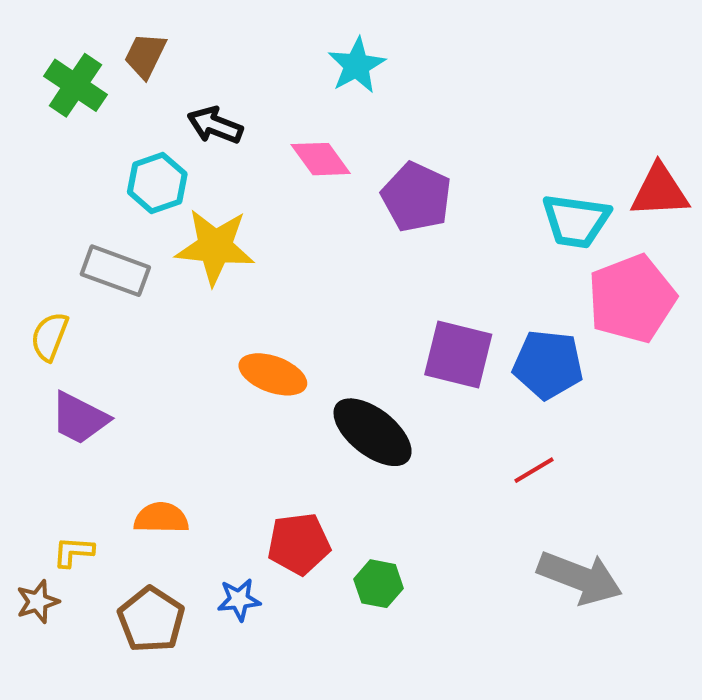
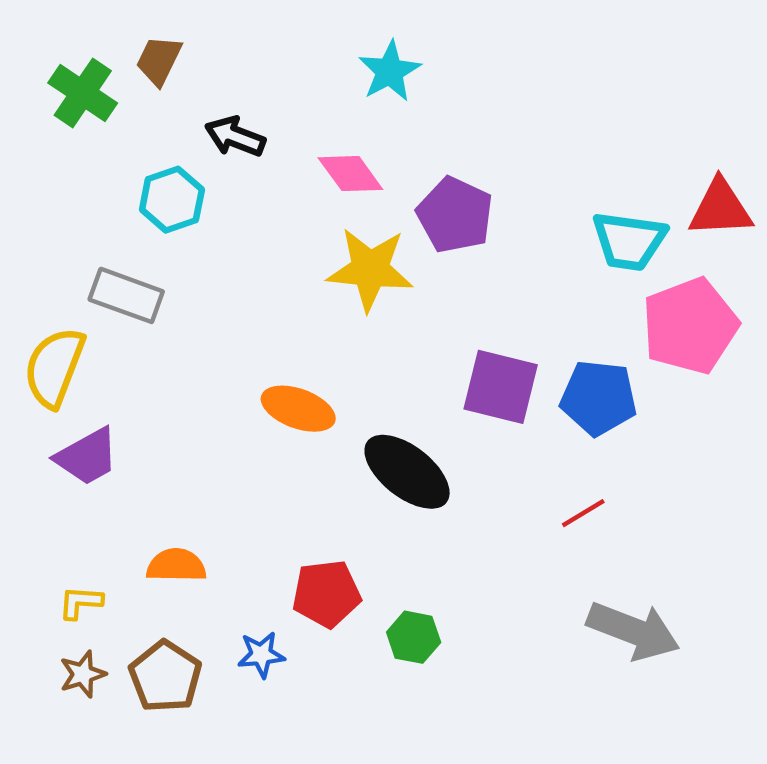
yellow star: (215, 247) -> (370, 269), moved
yellow semicircle: (50, 337) -> (54, 367), size x1.5
purple trapezoid: (79, 418) -> (87, 457), turned -56
brown star: (38, 602) -> (83, 674), moved

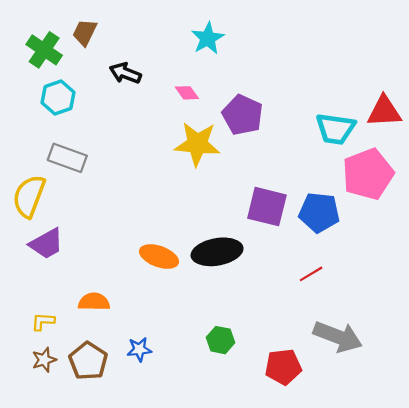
pink diamond: (350, 174) -> (187, 93), size x0.7
cyan hexagon: (172, 200) -> (58, 97), moved
orange ellipse: (298, 409) -> (159, 257), moved
black ellipse: (407, 472) -> (217, 252), turned -48
red pentagon: (326, 594) -> (283, 367), moved

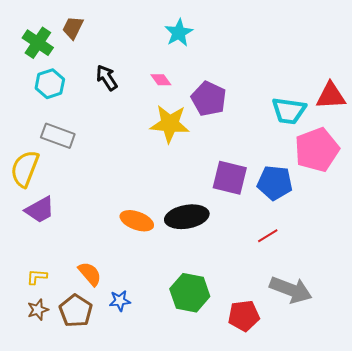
black arrow: (125, 73) -> (107, 78), moved, turned 36
orange semicircle: (94, 302) -> (90, 274), moved, turned 48
green hexagon: (221, 340) -> (190, 293), size x1.6

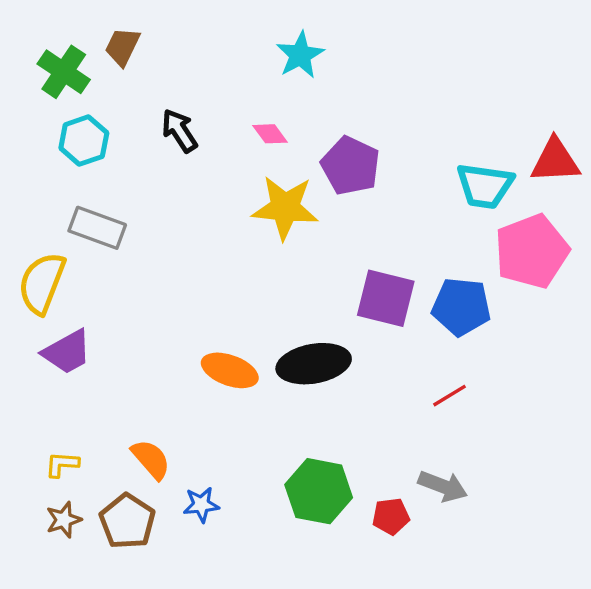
gray arrow: (291, 290) -> (443, 486), moved, size x0.7
red pentagon: (244, 316) -> (391, 516), moved, size x0.7

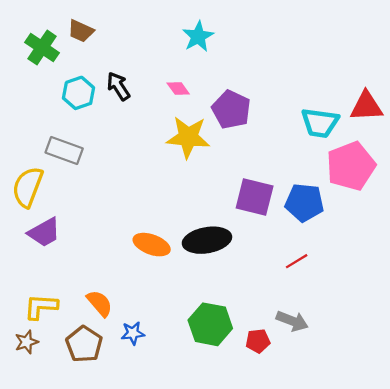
brown trapezoid: (122, 47) -> (81, 31), turned -92
cyan hexagon: (84, 141) -> (79, 93), moved
yellow L-shape: (62, 464) -> (41, 307), size x1.5
brown star: (64, 520) -> (27, 342), moved

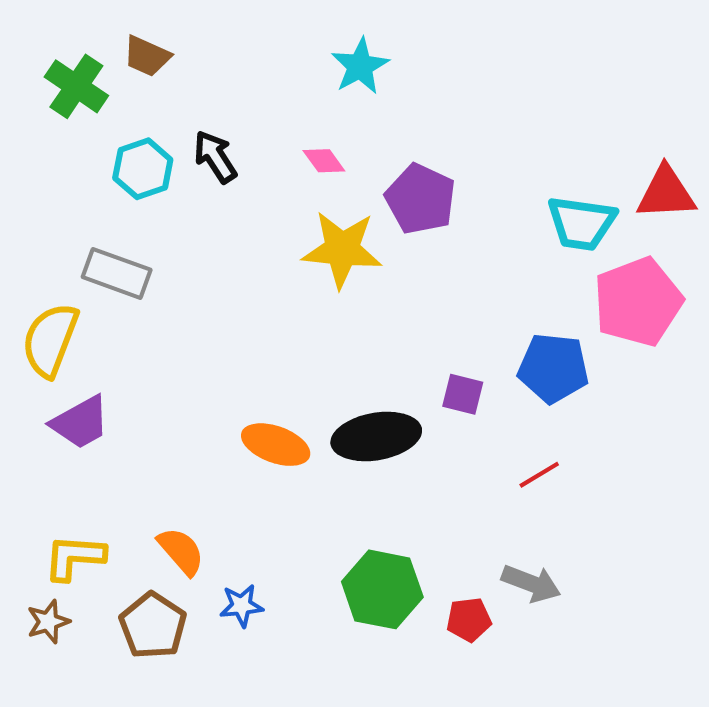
purple square: (255, 197) -> (463, 394), moved, size x0.6

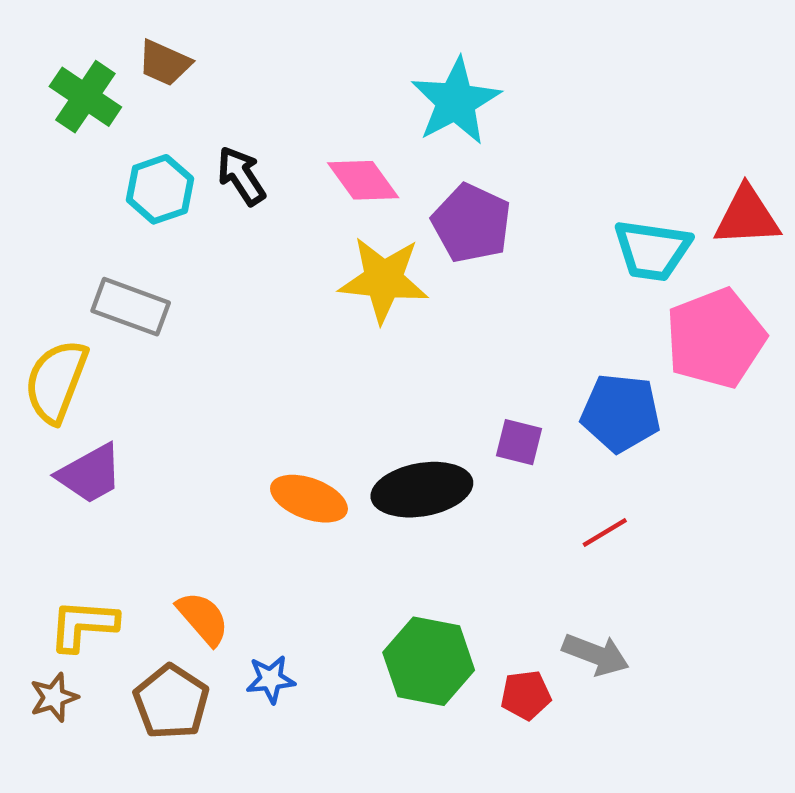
cyan star: (360, 66) -> (456, 101), moved, size x1.4
pink diamond: (324, 161) -> (363, 180), size x1.5

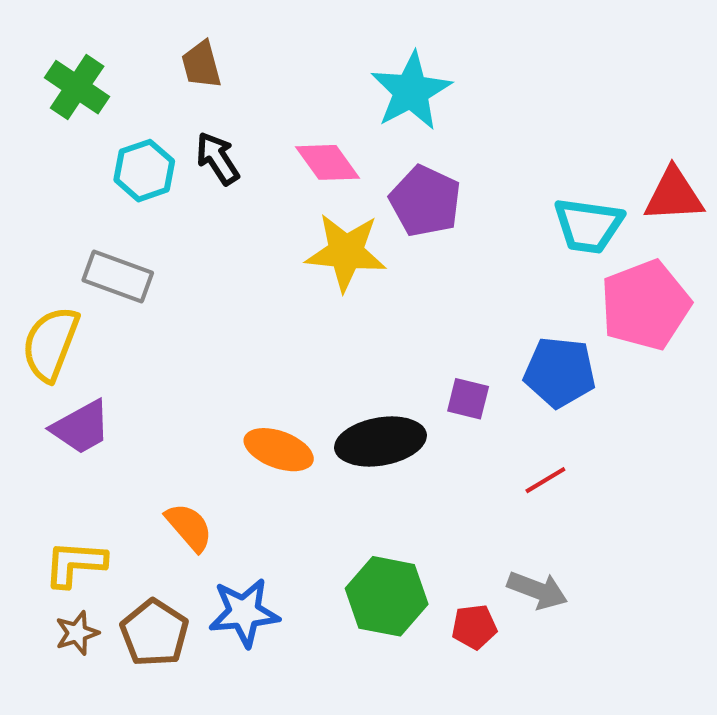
brown trapezoid: (164, 63) -> (201, 65), moved, turned 51
orange semicircle: (203, 618) -> (189, 527), moved
blue star: (271, 679) -> (244, 613), size x1.6
brown star: (54, 697) -> (77, 633), moved

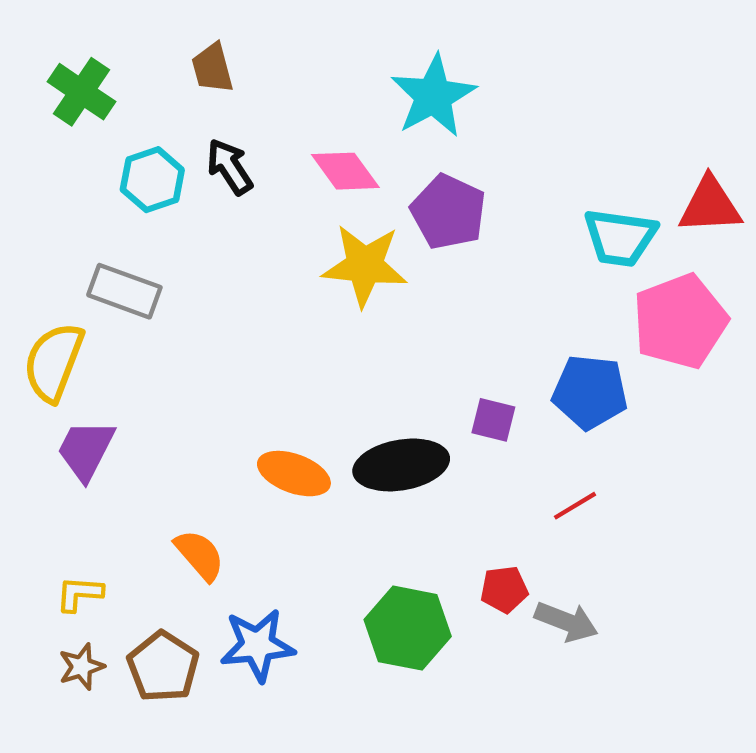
purple trapezoid: (81, 427) -> (86, 450), turned 146
yellow L-shape: (75, 564) -> (79, 594), size x0.7
red pentagon: (474, 627) -> (504, 589), moved

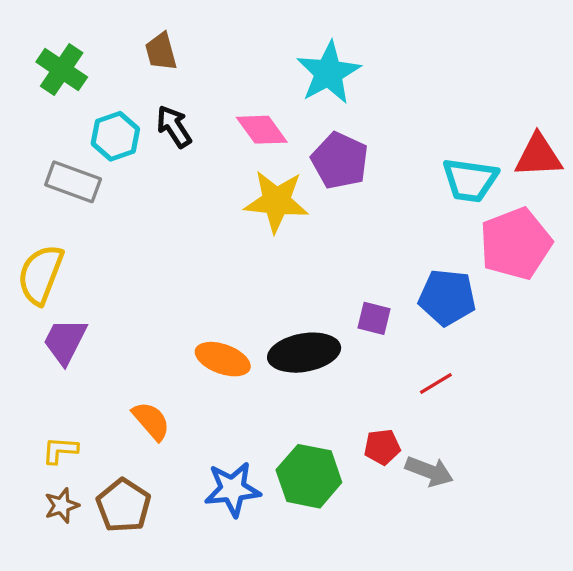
gray rectangle: (124, 291) -> (73, 182), moved
blue star: (257, 645) -> (232, 489), moved

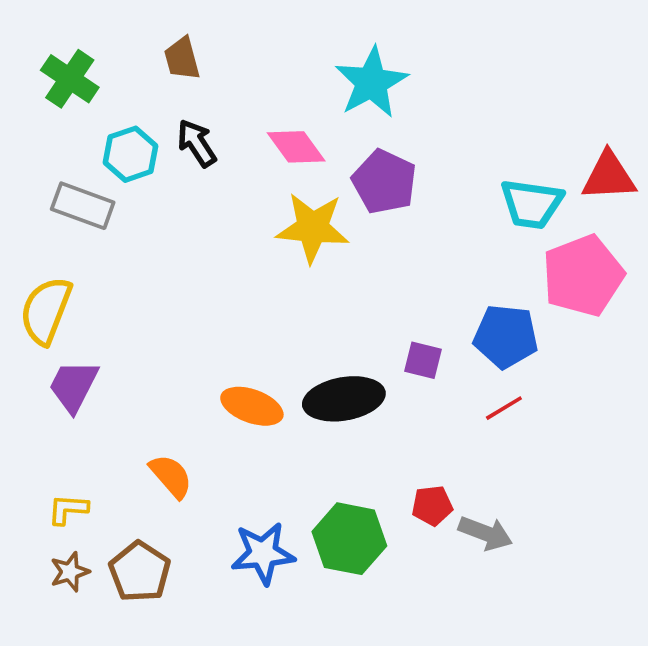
red line: (436, 383) -> (504, 408), moved

